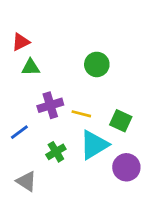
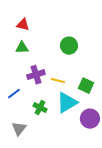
red triangle: (21, 42) -> (23, 25), moved, turned 40
green cross: (56, 152) -> (40, 108), turned -32
gray triangle: (26, 181) -> (19, 129), turned 35

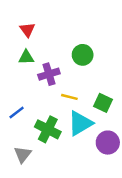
red triangle: (23, 25) -> (27, 30), turned 40
purple cross: (36, 75) -> (49, 74), moved
green cross: (40, 108) -> (48, 129), size x1.5

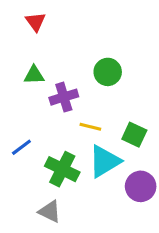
red triangle: (27, 30) -> (36, 22), moved
gray triangle: (23, 155) -> (50, 211), moved, turned -42

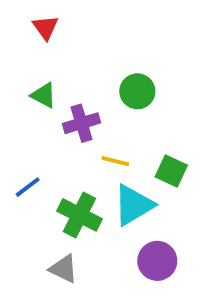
green triangle: (34, 75) -> (44, 95), turned 30
purple circle: (141, 186) -> (157, 261), moved

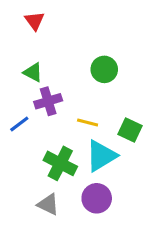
purple cross: (81, 123) -> (48, 101), moved
blue line: (28, 187) -> (19, 124), moved
purple circle: (157, 261) -> (97, 198), moved

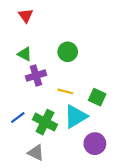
green circle: (104, 69) -> (68, 52), moved
blue line: (19, 124) -> (18, 118), moved
purple circle: (97, 198) -> (95, 144), moved

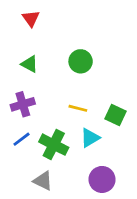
purple cross: (36, 76) -> (23, 104), moved
cyan triangle: (76, 116) -> (90, 138), size x0.7
purple circle: (95, 144) -> (102, 179), moved

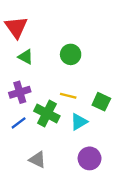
red triangle: (31, 18) -> (16, 27), moved, size x1.5
green cross: (54, 145) -> (47, 114), moved

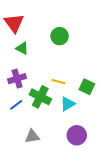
green circle: (71, 54) -> (60, 36), moved
gray triangle: (38, 160) -> (32, 136), turned -35

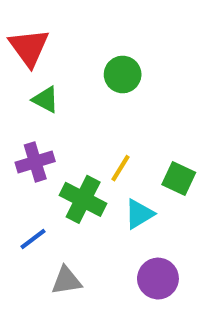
yellow line: (59, 82) -> (121, 168), turned -72
blue line: (16, 105) -> (33, 239), moved

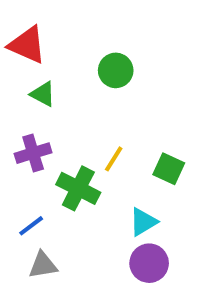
red triangle: (29, 47) -> (27, 45), turned -30
cyan triangle: (139, 214) -> (143, 222), moved
gray triangle: (66, 281) -> (43, 265), moved

